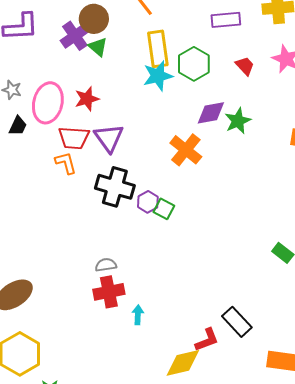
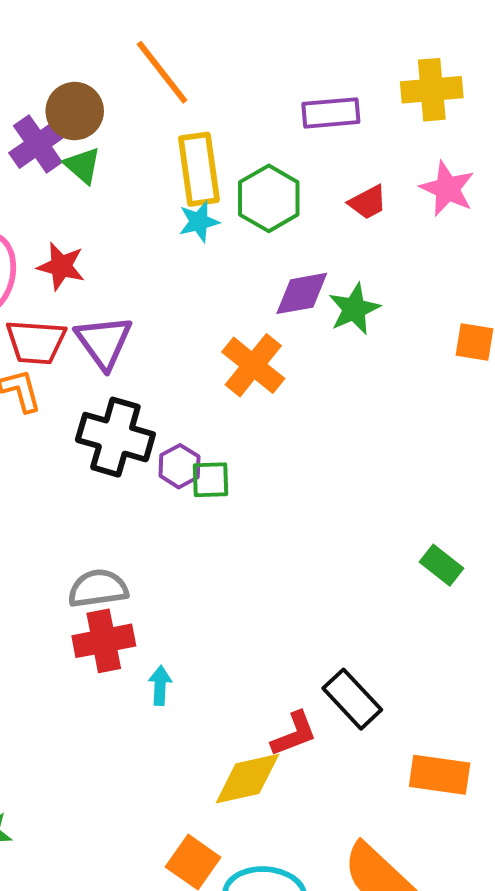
red trapezoid: (245, 66) -> (368, 202), turned 105
cyan star: (158, 76) -> (199, 222), size x0.7
red star: (87, 99) -> (61, 266), turned 30
green square: (164, 209) -> (211, 480), turned -30
gray semicircle: (106, 265) -> (98, 588), size x1.4

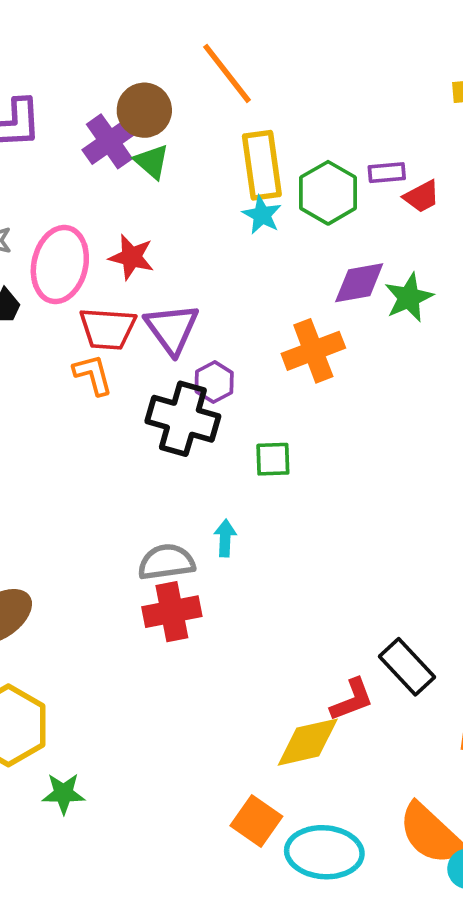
purple rectangle: (331, 113) -> (387, 173), moved, size x0.7
cyan star: (199, 222) -> (262, 215), turned -30
orange cross: (253, 365) -> (313, 351), turned 30
purple hexagon: (179, 466) -> (214, 382), moved
cyan arrow: (160, 685) -> (225, 538), moved

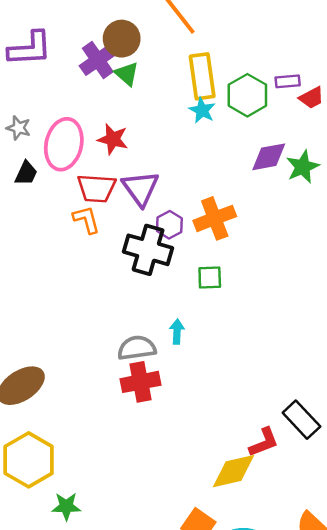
orange cross: (313, 351) -> (215, 218), moved

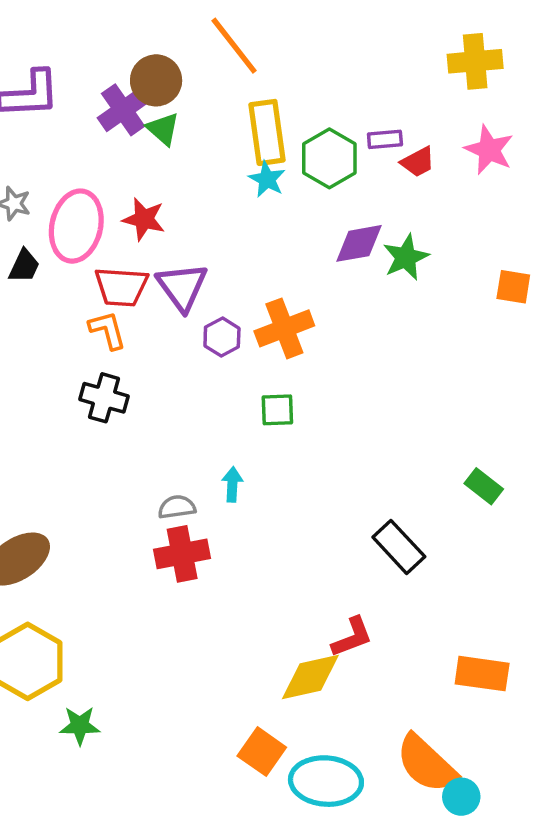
black cross: (148, 250) -> (104, 398), moved, size x0.7
gray semicircle: (137, 348) -> (177, 507), size x0.7
black rectangle: (301, 420) -> (399, 547), moved

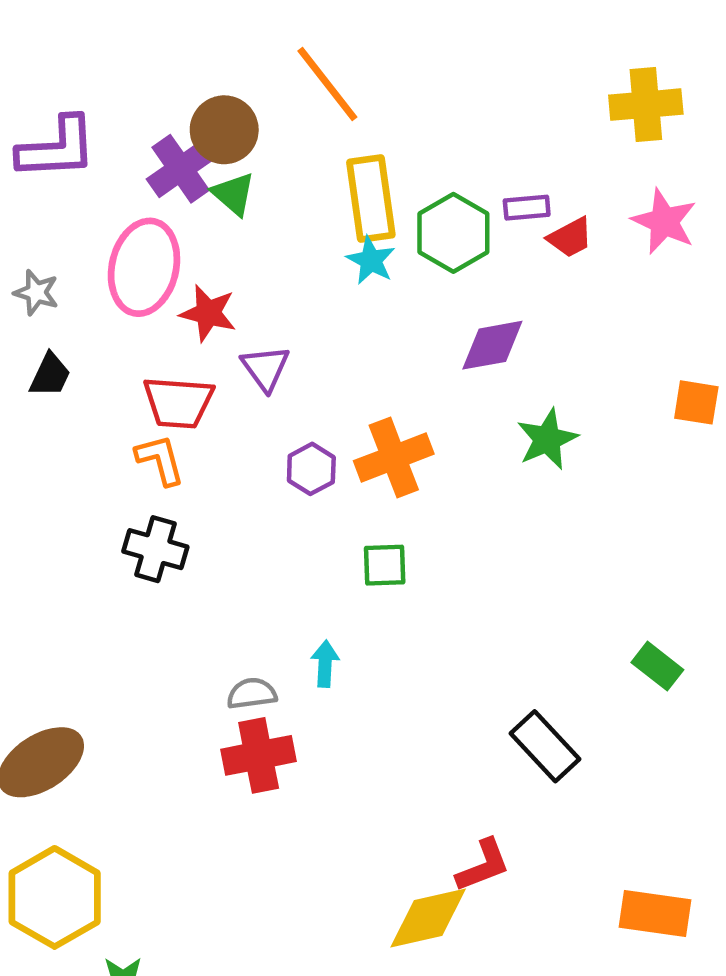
pink ellipse: (76, 226) -> (144, 267), moved
green star: (406, 257) -> (547, 439), moved
purple triangle: (182, 287) -> (265, 368), moved, size x0.7

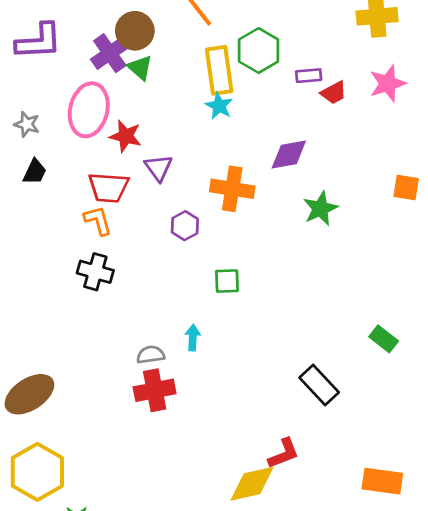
pink star: (664, 221) -> (388, 83), turned 30
green hexagon: (453, 233) -> (259, 51), moved
orange cross: (394, 457) -> (232, 189), moved, turned 30

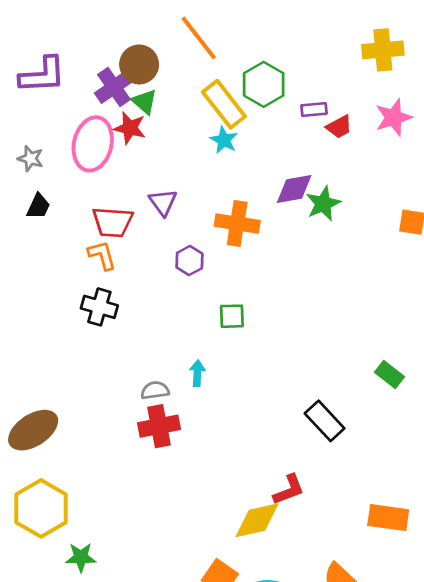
yellow rectangle: (219, 70) -> (224, 104), turned -30
red star: (126, 136) -> (130, 128), moved
green star: (320, 209) -> (323, 204), moved

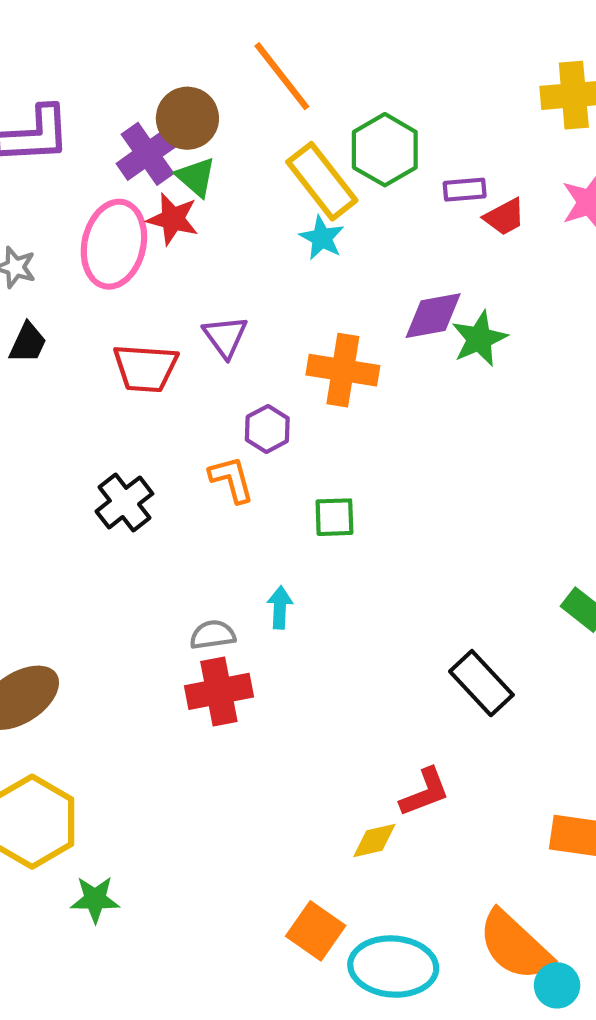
orange L-shape: (102, 255) -> (232, 479), moved
black cross: (99, 307) -> (124, 502), turned 36
yellow diamond: (257, 520) -> (374, 841), size x0.6

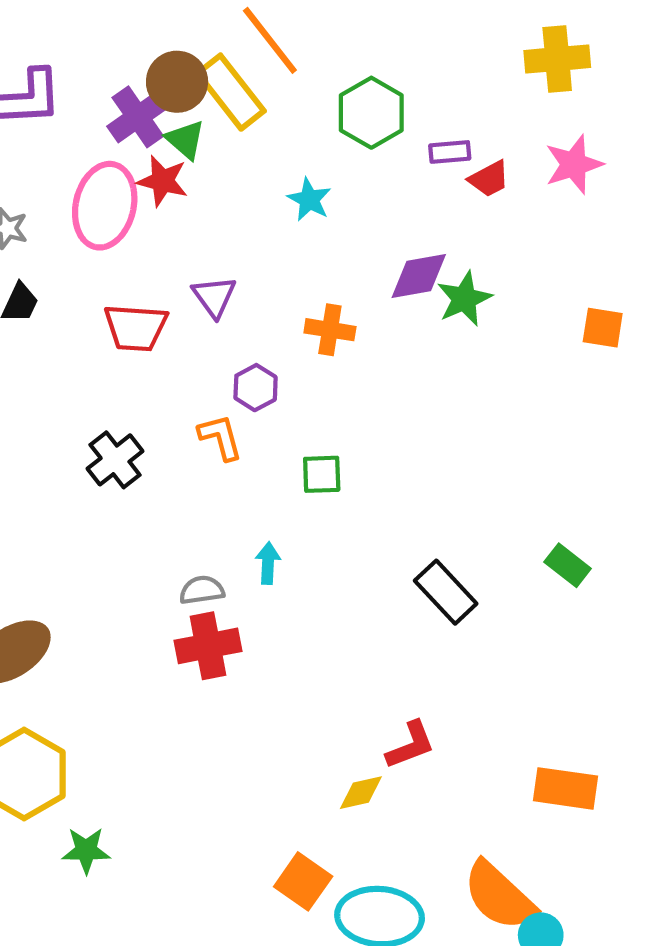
yellow rectangle: (322, 181) -> (231, 92), moved
orange cross: (343, 370) -> (330, 330), size x0.7
black rectangle: (481, 683) -> (446, 592), moved

